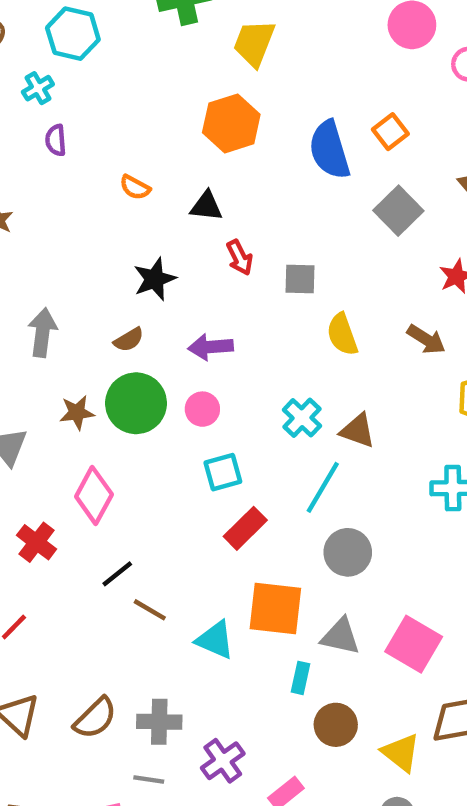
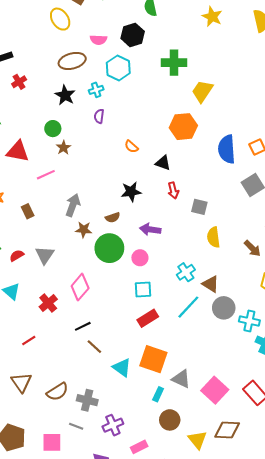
brown star: (77, 413) -> (84, 230), moved
gray circle: (348, 552) -> (224, 308), moved

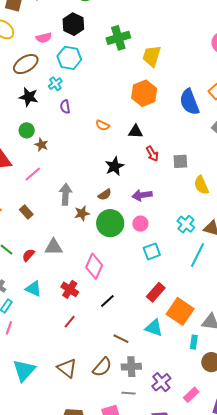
gray triangle: (45, 255) -> (54, 247), turned -48
red rectangle: (148, 318) -> (156, 292), moved
red line: (29, 341) -> (70, 322), moved
brown line: (94, 347) -> (121, 339), moved
orange square: (153, 359) -> (180, 311), turned 32

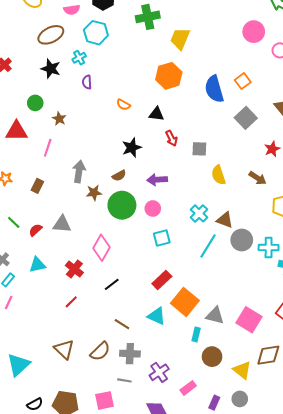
green circle: (27, 130) -> (35, 103), moved
pink line: (33, 174) -> (48, 148), turned -36
brown rectangle: (26, 212) -> (37, 186), turned 64
cyan triangle: (33, 289) -> (37, 265), turned -42
cyan triangle: (24, 370) -> (18, 365), moved

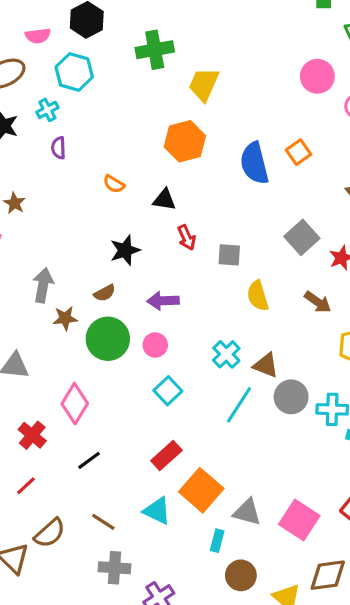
gray square: (246, 118) -> (302, 237), moved
cyan square: (162, 238) -> (168, 391), turned -30
brown semicircle: (100, 351) -> (50, 533), moved

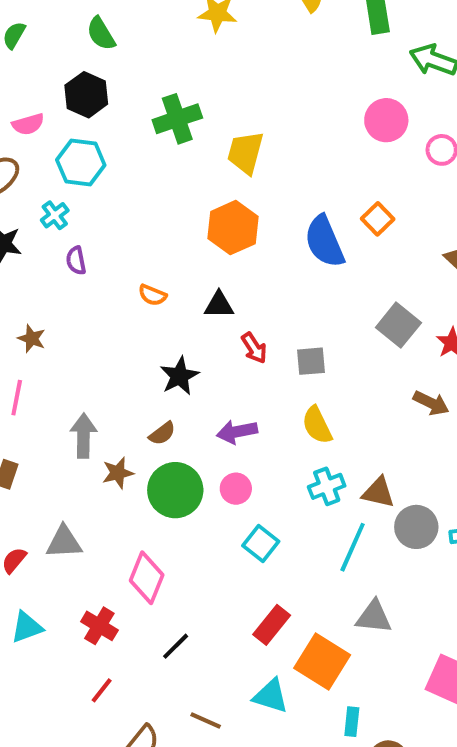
yellow semicircle: (258, 296) -> (317, 425), moved
cyan cross: (226, 354) -> (327, 486), turned 32
gray triangle: (247, 512) -> (374, 617), moved

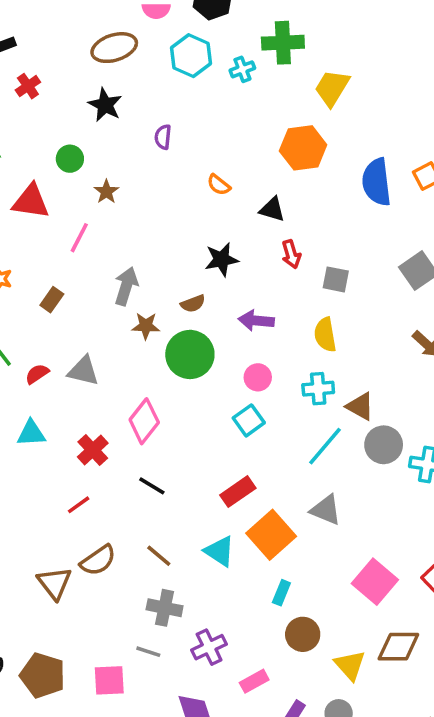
cyan cross: (55, 215) -> (242, 69), moved
pink circle: (236, 489) -> (258, 377), moved
black line: (176, 646) -> (152, 486), turned 60

